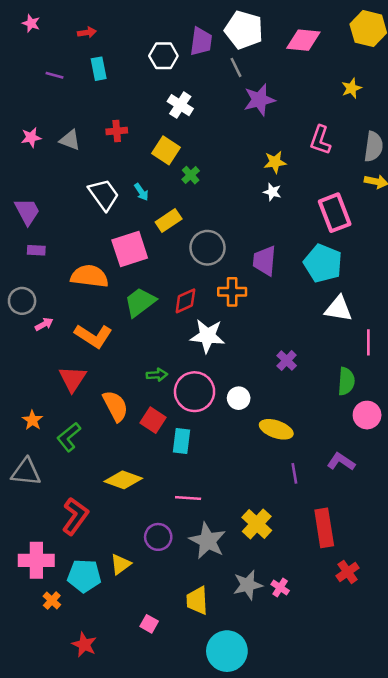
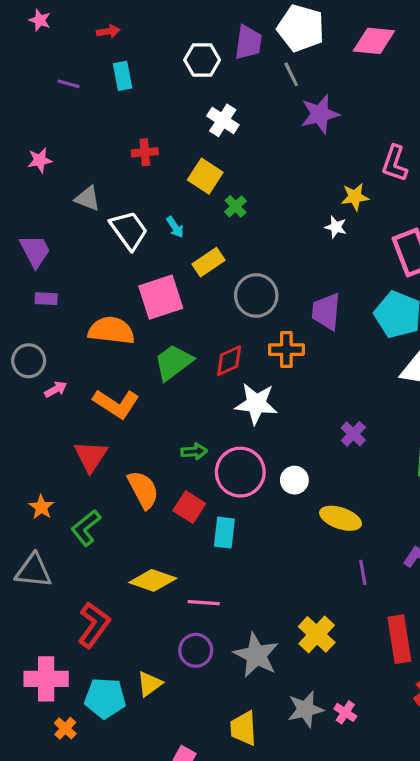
gray triangle: (70, 140) -> (88, 198), moved
yellow star: (275, 162) -> (355, 197), moved
pink line: (188, 498) -> (204, 603), moved

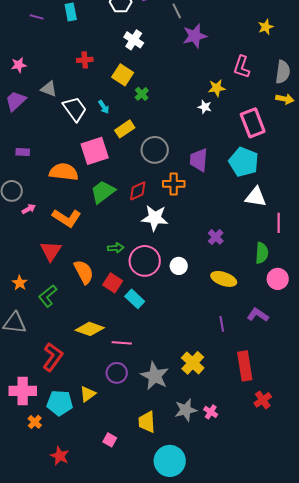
purple trapezoid: (35, 251) -> (16, 101), moved, turned -105
yellow ellipse: (341, 518) -> (224, 279), moved
cyan rectangle: (224, 533) -> (135, 299), turned -54

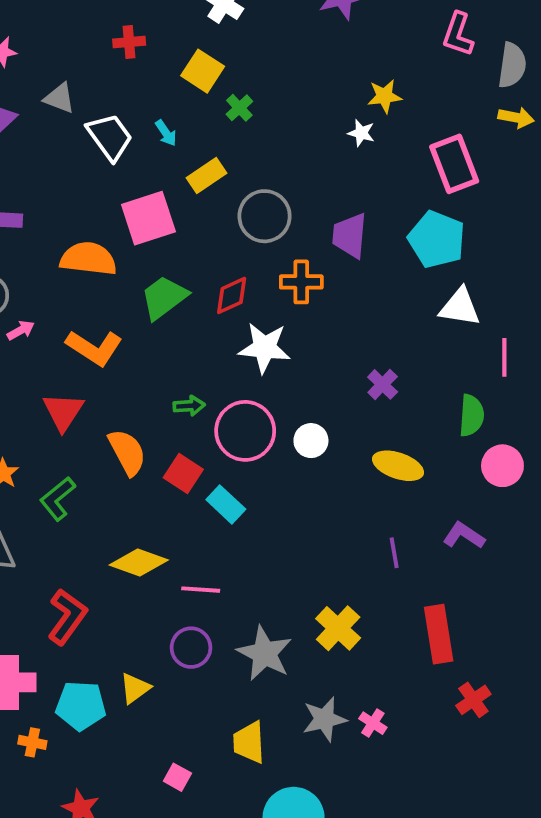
pink L-shape: (242, 67) -> (458, 34), moved
orange cross: (35, 422) -> (32, 742), turned -32

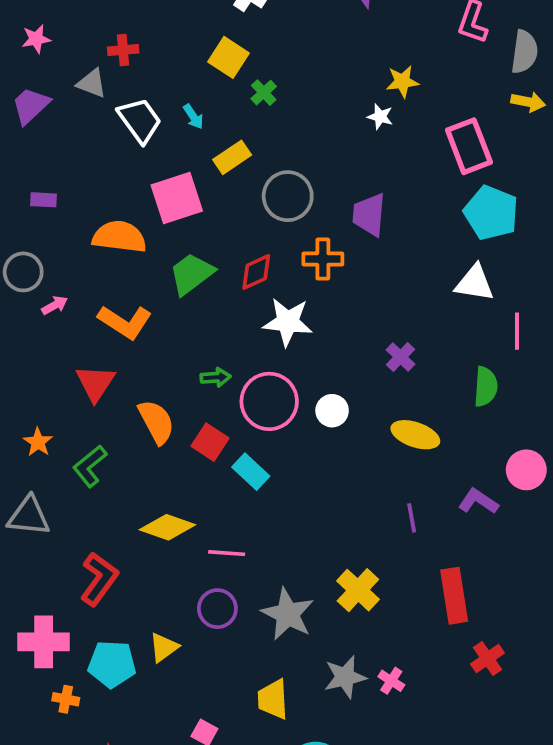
red cross: (129, 42) -> (123, 50), moved
cyan pentagon: (437, 239) -> (491, 213), moved
pink circle: (502, 466) -> (526, 470), moved

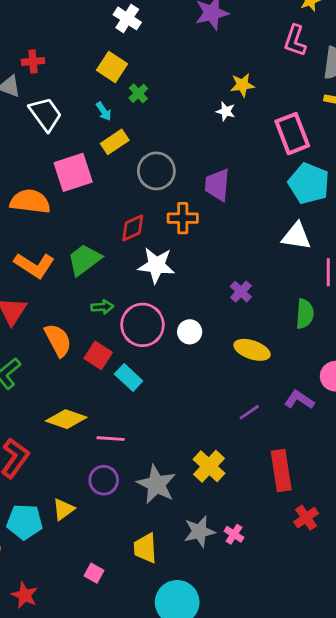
cyan arrow: (193, 117) -> (104, 111), moved
green trapezoid: (192, 274) -> (84, 260), moved
purple line: (412, 518) -> (249, 412), turned 65

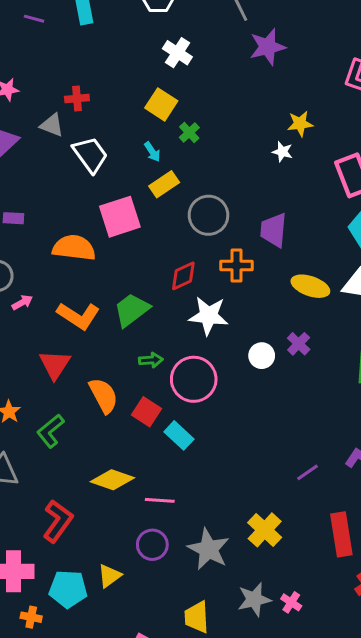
white circle: (190, 332) -> (262, 356), moved
yellow ellipse: (252, 350) -> (310, 286), moved

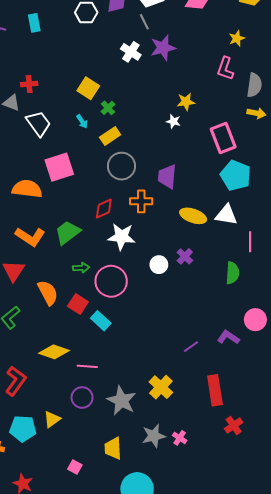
white cross: (177, 53) -> (131, 52), moved
yellow rectangle: (164, 184) -> (110, 136), moved

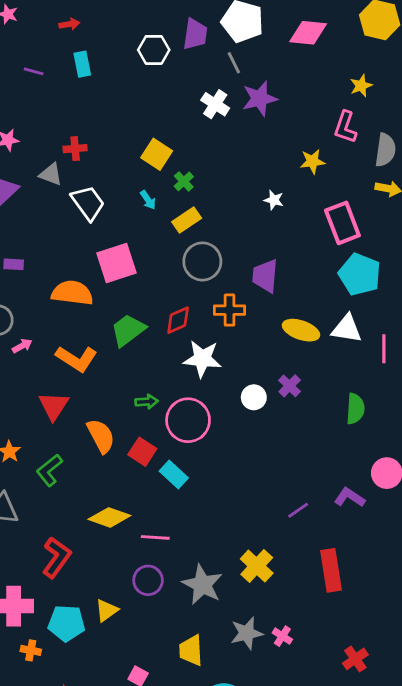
yellow star: (186, 102) -> (312, 161), moved
green trapezoid: (68, 232) -> (128, 330), moved
pink line: (250, 242) -> (384, 349), moved
red cross: (234, 426) -> (355, 659), moved

